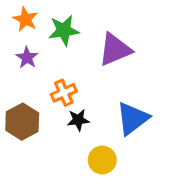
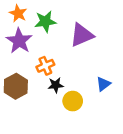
purple star: (27, 58) -> (19, 41), size x1.6
blue triangle: (133, 118) -> (103, 84), moved, size x0.6
yellow circle: (102, 160) -> (73, 101), moved

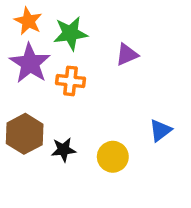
purple triangle: (82, 35) -> (127, 55), size x0.6
orange cross: (45, 66) -> (70, 81), moved, turned 30
black star: (56, 85) -> (63, 150), moved

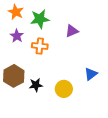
purple star: (30, 63) -> (17, 36), size x0.6

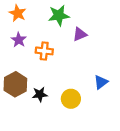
green star: (40, 19) -> (59, 15), moved

